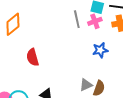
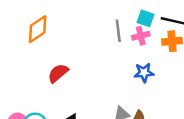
red semicircle: (33, 57) -> (58, 73), turned 60

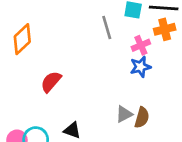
pink cross: (141, 36) -> (141, 45), moved

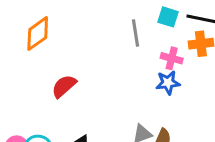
pink cross: (141, 45) -> (172, 58), turned 30

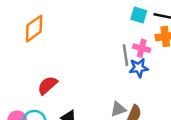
gray line: (136, 33) -> (126, 55), moved
red semicircle: (64, 86) -> (47, 85), moved

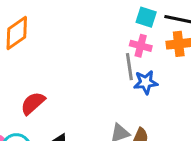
pink cross: (142, 48) -> (141, 46), moved

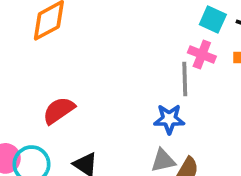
blue star: (146, 82) -> (169, 119), moved

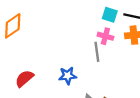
blue star: (169, 119) -> (68, 76), moved

